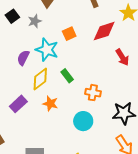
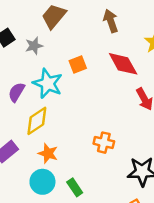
red diamond: (104, 31) -> (123, 64), turned 75
green rectangle: (67, 76) -> (75, 187), moved
cyan circle: (83, 121) -> (42, 182), moved

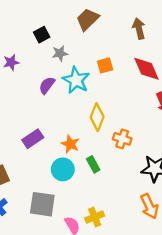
gray star: (34, 46) -> (60, 53), moved
yellow diamond: (37, 121) -> (97, 117), moved, turned -40
green rectangle: (75, 187) -> (93, 164), moved

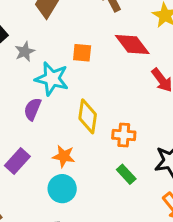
orange square: (105, 65) -> (82, 53), turned 35
purple semicircle: (47, 85) -> (32, 109), moved
green rectangle: (93, 164) -> (126, 174), moved

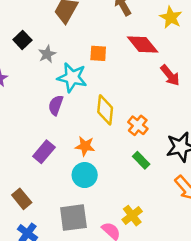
orange cross: (124, 135) -> (138, 125), turned 36

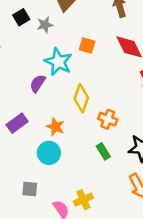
gray star: (47, 54) -> (45, 25), moved
orange cross: (138, 125) -> (108, 119), turned -30
gray square: (73, 218) -> (30, 189), size x0.6

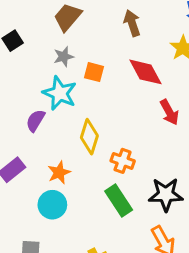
gray star: (45, 25) -> (64, 57), moved
orange star: (55, 127) -> (59, 173), turned 30
green rectangle: (103, 151) -> (119, 201), size x1.5

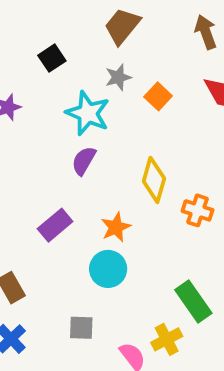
orange square: (94, 72) -> (158, 96), turned 30
cyan star: (60, 93) -> (88, 113), moved
green rectangle: (119, 201) -> (193, 302), moved

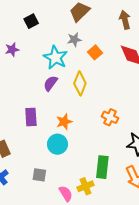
black square: (52, 58) -> (31, 21), moved
yellow diamond: (154, 180) -> (80, 83), moved
purple rectangle: (55, 225) -> (31, 117), turned -60
green rectangle: (193, 302) -> (102, 167), turned 35

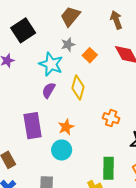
black square: (31, 21) -> (23, 30), size x1.6
purple rectangle: (31, 117) -> (33, 126), size x1.4

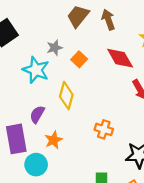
brown trapezoid: (70, 16) -> (78, 16), moved
purple semicircle: (49, 90) -> (37, 114), moved
cyan circle: (62, 150) -> (36, 165), moved

